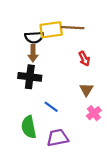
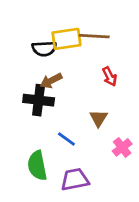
brown arrow: (33, 53) -> (51, 81), moved, turned 63
brown triangle: (86, 90) -> (98, 118), moved

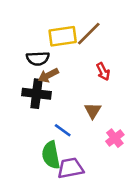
brown line: (94, 36) -> (89, 34), turned -48
black semicircle: (44, 49) -> (38, 58), moved
green semicircle: (37, 166) -> (51, 155), moved

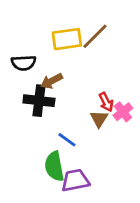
black semicircle: (38, 58) -> (24, 63), moved
red arrow: (103, 71) -> (106, 102), moved
pink cross: (115, 138) -> (123, 112), moved

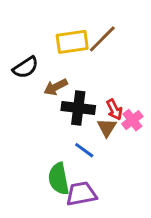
black semicircle: (24, 63) -> (26, 67), turned -30
black cross: (39, 101) -> (78, 108), moved
blue line: (67, 140) -> (84, 150), moved

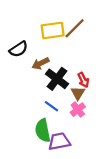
black cross: (78, 108) -> (57, 79), turned 30
pink cross: (132, 120) -> (78, 110), moved
blue line: (84, 150) -> (51, 106), moved

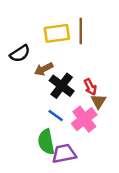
brown line: (75, 28) -> (81, 31), turned -45
brown triangle: (78, 93) -> (99, 101), moved
pink cross: (78, 110) -> (84, 119), size x1.5

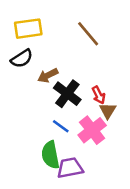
brown line: (81, 31) -> (88, 34), turned -40
yellow rectangle: (57, 33) -> (28, 29), moved

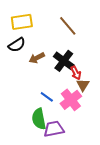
black cross: (67, 94) -> (64, 61), moved

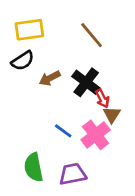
green semicircle: (39, 119) -> (33, 167), moved

